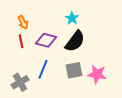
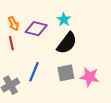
purple diamond: (46, 40) -> (36, 29), moved

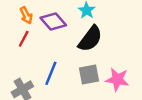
purple diamond: (36, 29) -> (53, 22), turned 35
red line: (11, 43) -> (24, 39), turned 40

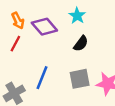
black semicircle: (90, 39) -> (81, 44), size x0.6

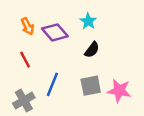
red line: (15, 44) -> (25, 60), moved, turned -56

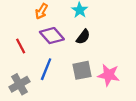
orange arrow: (28, 26) -> (41, 11), moved, turned 56
purple diamond: (55, 32) -> (52, 36), moved

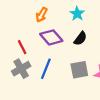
gray cross: (19, 84) -> (21, 69), moved

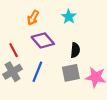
black semicircle: (80, 38) -> (75, 50), moved, turned -32

